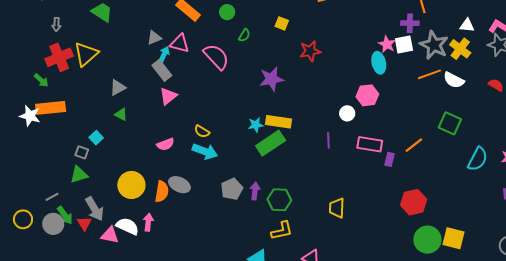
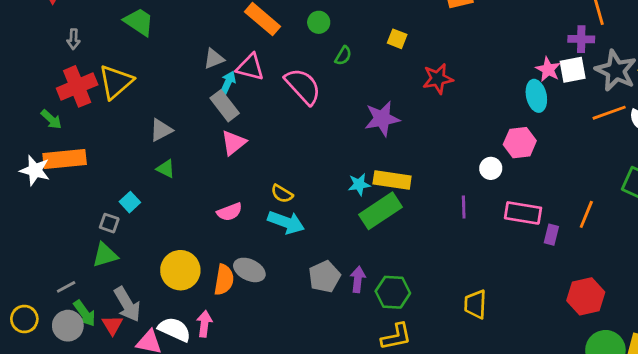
orange line: (414, 145) -> (586, 214), turned -30

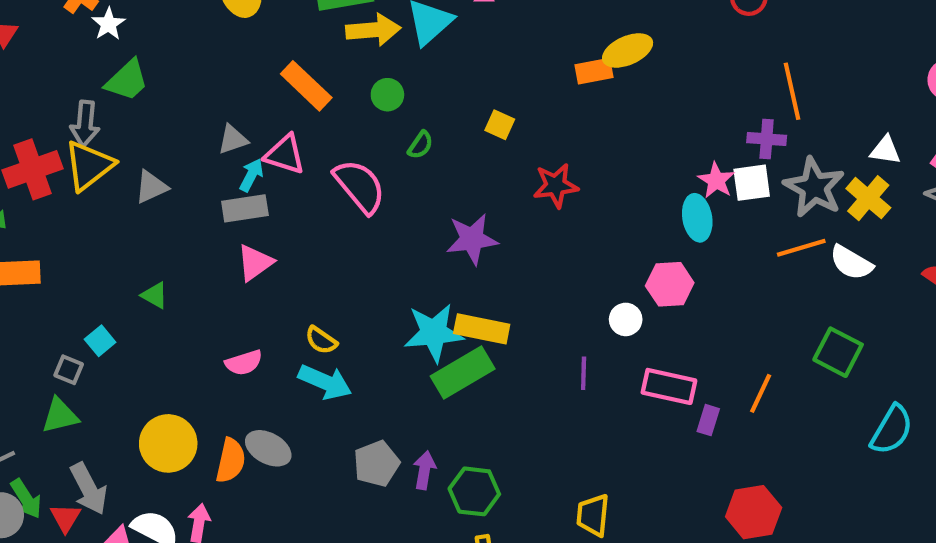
green trapezoid: (139, 22) -> (127, 80), turned 100
gray arrow: (74, 39) -> (85, 124), moved, size x1.5
gray rectangle: (225, 106) -> (245, 208), turned -64
gray triangle: (161, 130) -> (151, 187), moved
cyan star: (359, 184) -> (434, 333), size x1.8

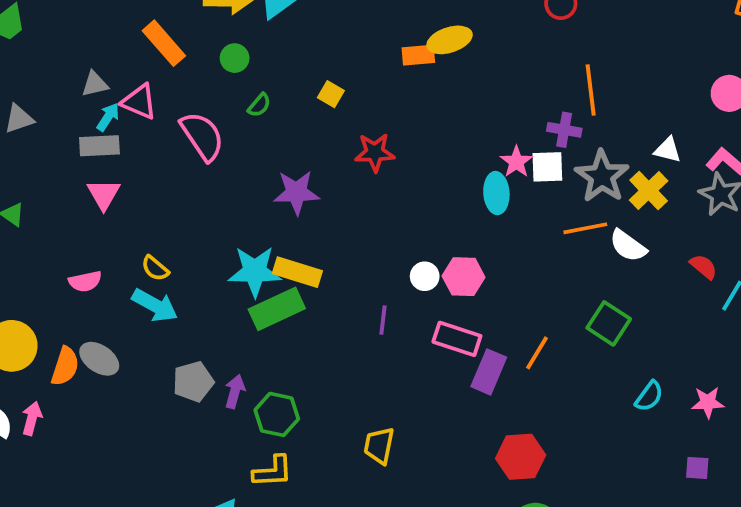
pink triangle: (255, 263) -> (104, 194), turned -30
pink hexagon: (670, 284) -> (464, 277), moved
purple rectangle: (708, 420) -> (489, 372), size x1.6
cyan semicircle: (892, 430) -> (649, 396), size x0.7

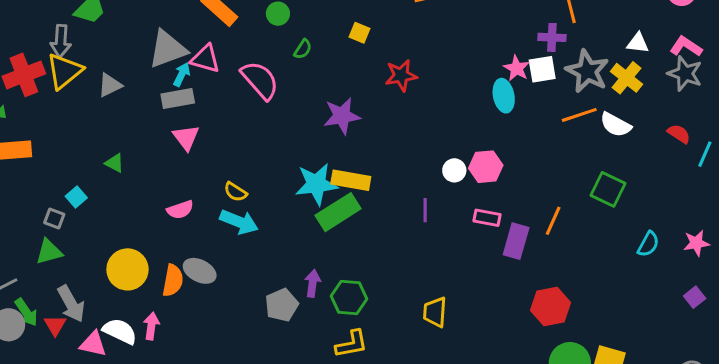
gray triangle: (95, 84) -> (168, 49), size x1.8
pink rectangle: (457, 339) -> (487, 218), size x0.7
gray pentagon: (193, 382) -> (282, 305), moved
purple square: (697, 468) -> (695, 297), turned -35

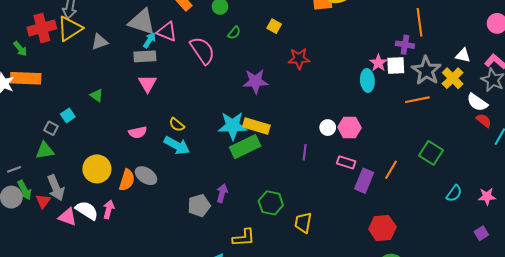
gray triangle: (168, 49) -> (142, 22), turned 32
white semicircle: (616, 125) -> (477, 102), moved
green hexagon: (349, 298) -> (271, 203), moved

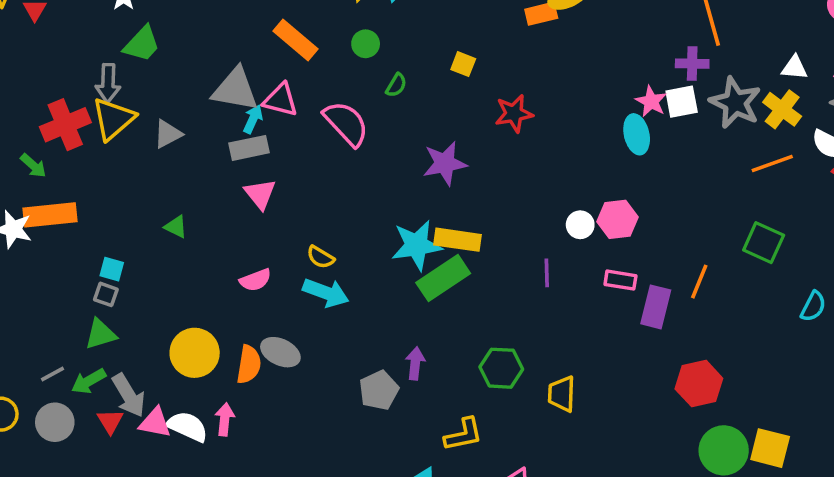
orange line: (417, 100) -> (772, 163), moved
cyan square: (68, 115) -> (112, 269), moved, turned -32
green arrow: (24, 190) -> (89, 381), moved, turned 96
pink triangle: (68, 217) -> (155, 423), moved

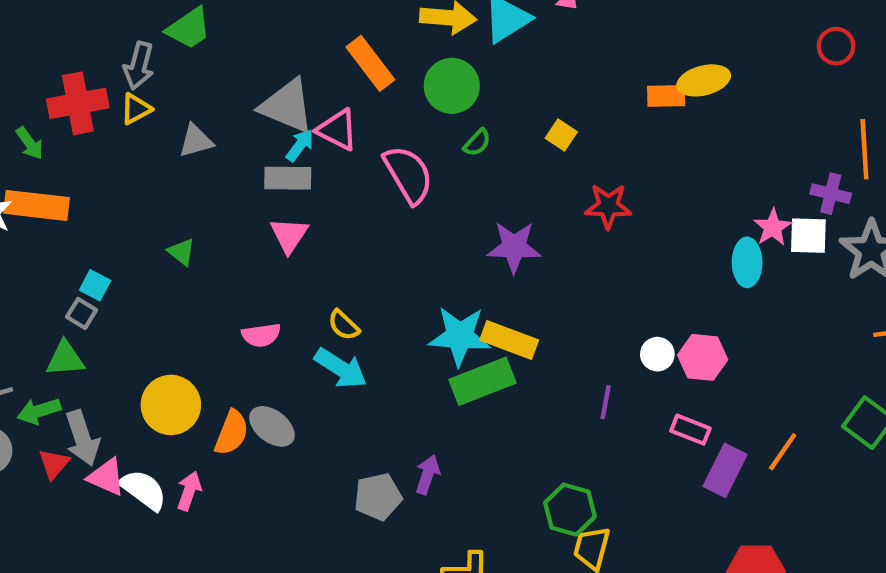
green circle: (366, 44) -> (452, 86), size x1.6
yellow triangle: (113, 119) -> (136, 109), size x0.6
green hexagon: (501, 368) -> (570, 510), moved

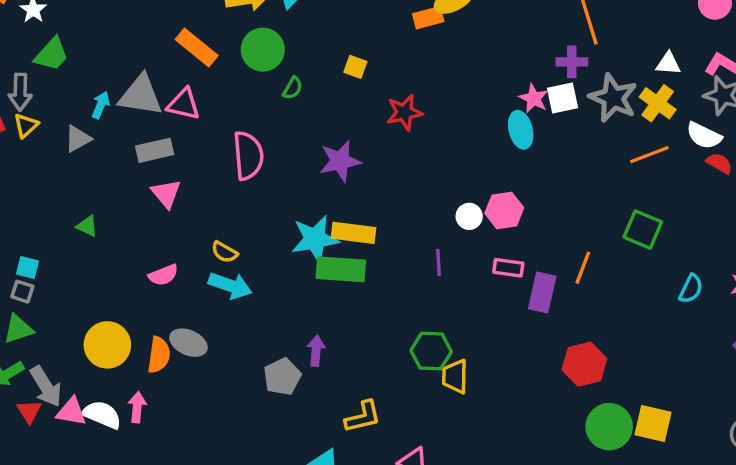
cyan arrow: (300, 145) -> (101, 105), moved
pink semicircle: (408, 175) -> (248, 156), moved, turned 39
green rectangle: (483, 381) -> (341, 269), turned 39

